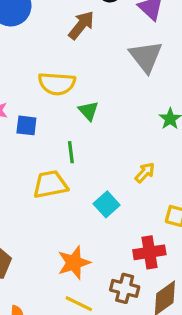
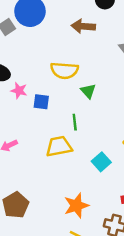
brown arrow: (81, 25) -> (83, 26), turned -125

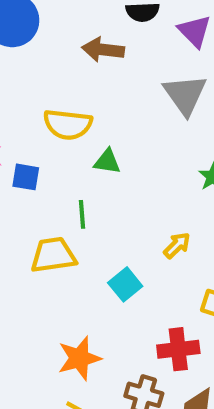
green triangle: (88, 91) -> (107, 162), turned -42

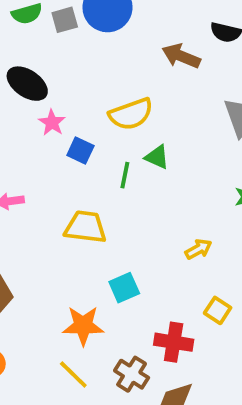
yellow semicircle: (68, 124) -> (131, 114), turned -42
green line: (82, 214) -> (125, 175), moved
cyan square: (125, 284) -> (124, 288), moved

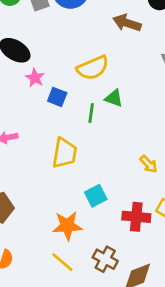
yellow trapezoid: (86, 227) -> (65, 153), turned 96
yellow arrow: (198, 249) -> (149, 164), turned 78
red cross: (174, 342) -> (136, 217), moved

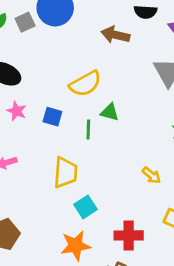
pink star: (35, 78) -> (17, 111), moved
cyan square: (96, 196) -> (86, 207), moved
red cross: (136, 217) -> (129, 235), moved

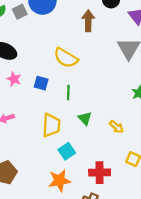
brown arrow: (115, 35) -> (88, 21), turned 78
yellow semicircle: (85, 84) -> (66, 58), turned 60
green triangle: (110, 112) -> (85, 118), moved, turned 32

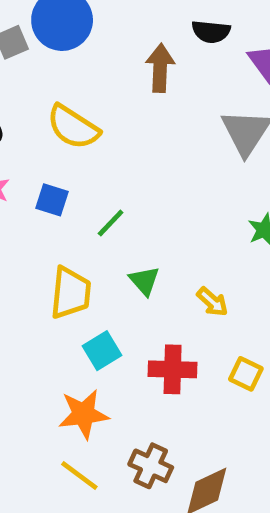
yellow semicircle: (66, 58) -> (73, 127), moved
green line: (68, 93) -> (111, 223), turned 40
red cross: (100, 173) -> (173, 369), moved

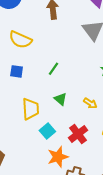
green line: (111, 223) -> (53, 69), moved
red cross: (173, 369) -> (78, 134), turned -30
orange star: (84, 414) -> (58, 157), moved

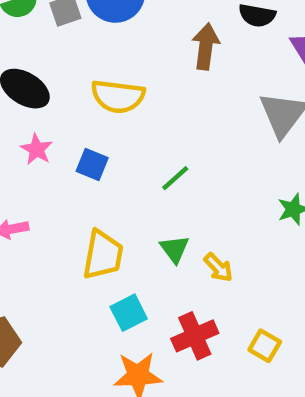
yellow semicircle: (20, 40) -> (118, 96), turned -30
yellow arrow: (90, 103) -> (218, 267), moved

